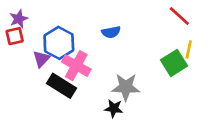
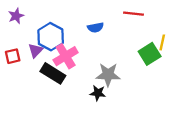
red line: (179, 16) -> (133, 14), moved, turned -36
red square: (15, 36) -> (13, 56), moved
pink cross: (76, 66) -> (66, 56), turned 30

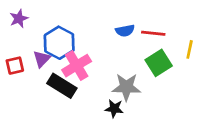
red line: (133, 14) -> (153, 33), moved
blue semicircle: (95, 27) -> (125, 31), moved
green square: (150, 54) -> (159, 63), moved

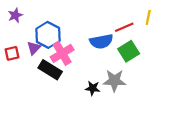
blue semicircle: (125, 31) -> (101, 41), moved, size x1.5
red line: (153, 33) -> (124, 27), turned -30
yellow line: (190, 49) -> (148, 17), moved
gray star: (126, 87) -> (114, 81), moved

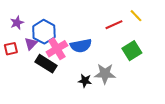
purple star: (15, 15) -> (17, 23), moved
yellow line: (148, 17) -> (136, 16), turned -56
blue semicircle: (101, 41) -> (81, 46), moved
green square: (129, 51) -> (132, 51), moved

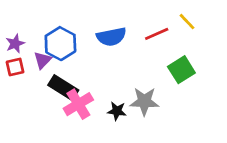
purple star: (17, 23) -> (15, 44), moved
blue semicircle: (81, 46) -> (111, 37), moved
pink cross: (57, 49) -> (78, 104), moved

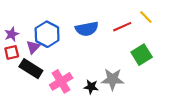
black rectangle: (63, 88) -> (31, 69), moved

